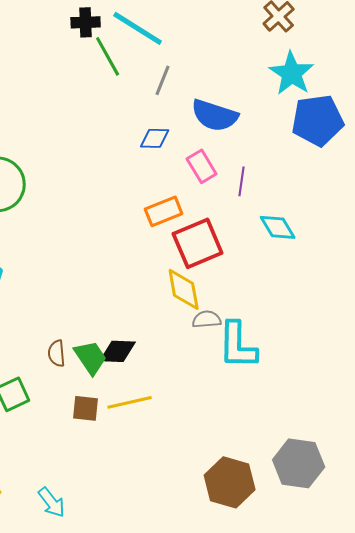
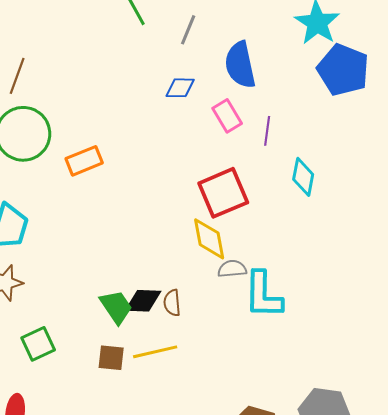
blue semicircle: (215, 115) -> (240, 65), turned 60
blue pentagon: (318, 120) -> (343, 70), turned 30
orange rectangle: (164, 211) -> (84, 161), moved
cyan diamond: (278, 227) -> (303, 177), turned 42
brown semicircle: (57, 353) -> (172, 303), moved

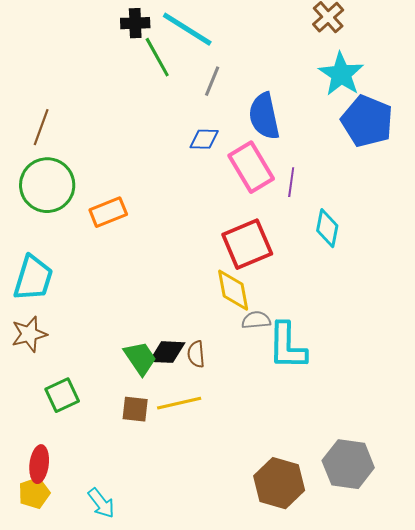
pink rectangle: (227, 116) -> (251, 167), size x1.5

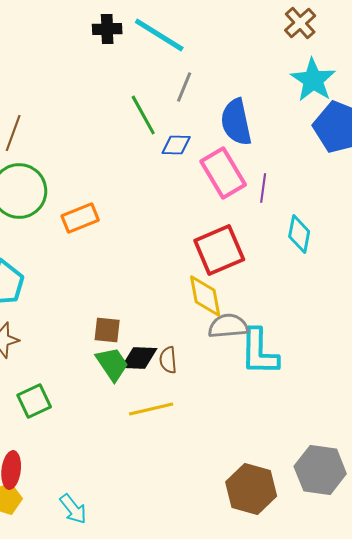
green line: (157, 57) -> (143, 115), moved
gray semicircle: (256, 320) -> (228, 326), size x1.4
brown square: (135, 409) -> (107, 330), moved

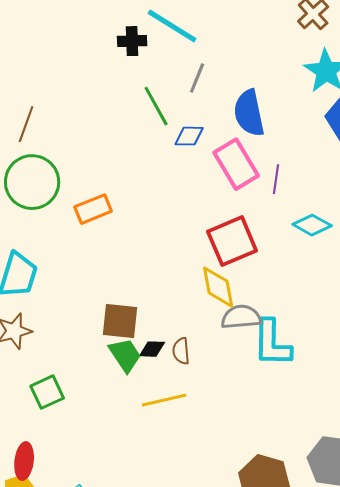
black cross: (107, 29) -> (132, 41), moved
cyan diamond: (299, 234) -> (312, 225), turned -72
brown square: (107, 330) -> (120, 321), size x1.4
black diamond: (139, 358) -> (152, 349), size x0.7

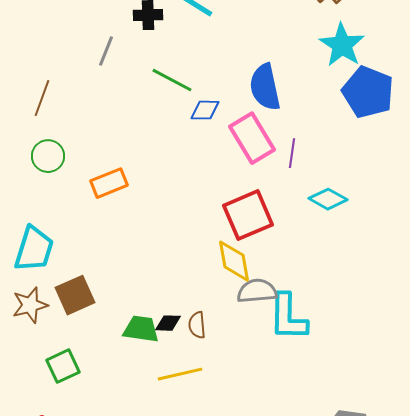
gray line: (197, 78) -> (106, 51), moved
green line: (156, 106) -> (172, 80), turned -33
green circle: (32, 182) -> (48, 156), size x0.6
brown square: (120, 321) -> (75, 295), moved, turned -30
green trapezoid: (125, 355) -> (141, 329), turned -48

